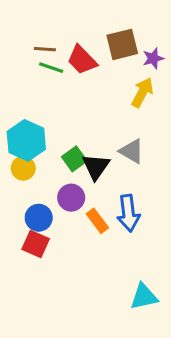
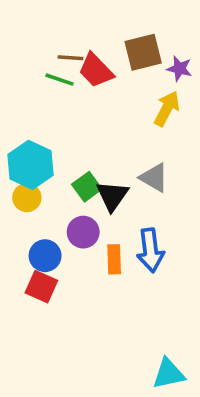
brown line: (45, 49) -> (70, 58), moved
purple star: (153, 58) -> (179, 69), turned 30
orange rectangle: (97, 221) -> (114, 259), turned 35
cyan triangle: (144, 297) -> (169, 374), moved

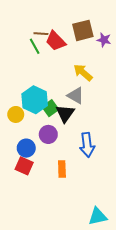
green line: (60, 80) -> (35, 46), turned 42
yellow arrow: (167, 109) -> (83, 72), moved, turned -78
cyan hexagon: (31, 165) -> (35, 100), moved
gray triangle: (154, 178) -> (76, 96), moved
orange rectangle: (114, 259) -> (62, 169), moved

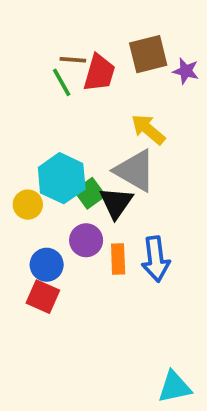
red trapezoid: (56, 41) -> (99, 73), turned -120
gray triangle: (76, 96) -> (135, 171), size x1.4
orange rectangle: (62, 169) -> (118, 259), moved

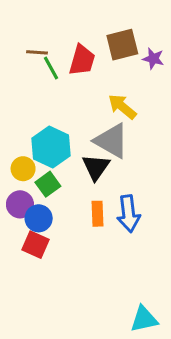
brown line: (73, 60) -> (37, 52), moved
green square: (90, 193) -> (48, 184), moved
purple circle: (86, 240) -> (20, 204), moved

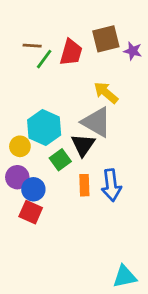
green line: (51, 68) -> (44, 59), turned 65
green square: (48, 184) -> (60, 160), moved

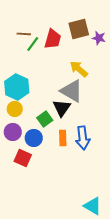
cyan hexagon: (44, 128) -> (17, 87), moved
blue circle: (33, 189) -> (34, 138), moved
cyan triangle: (125, 277) -> (93, 206), turned 42

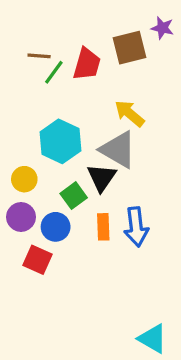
purple star: (99, 38) -> (162, 28), moved
cyan hexagon: (17, 87) -> (60, 141), moved

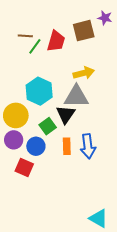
yellow arrow: (130, 113) -> (84, 73), turned 126
gray triangle: (118, 150) -> (76, 96), turned -30
yellow circle: (24, 179) -> (16, 115), size x1.5

